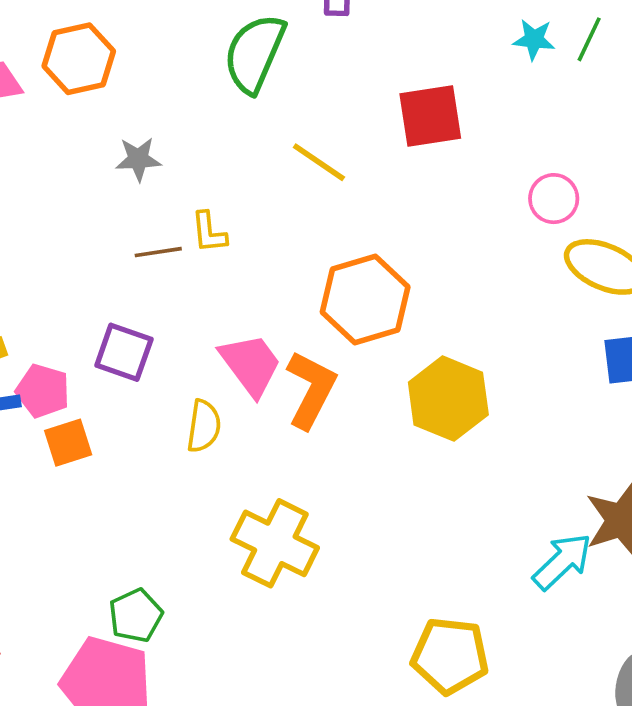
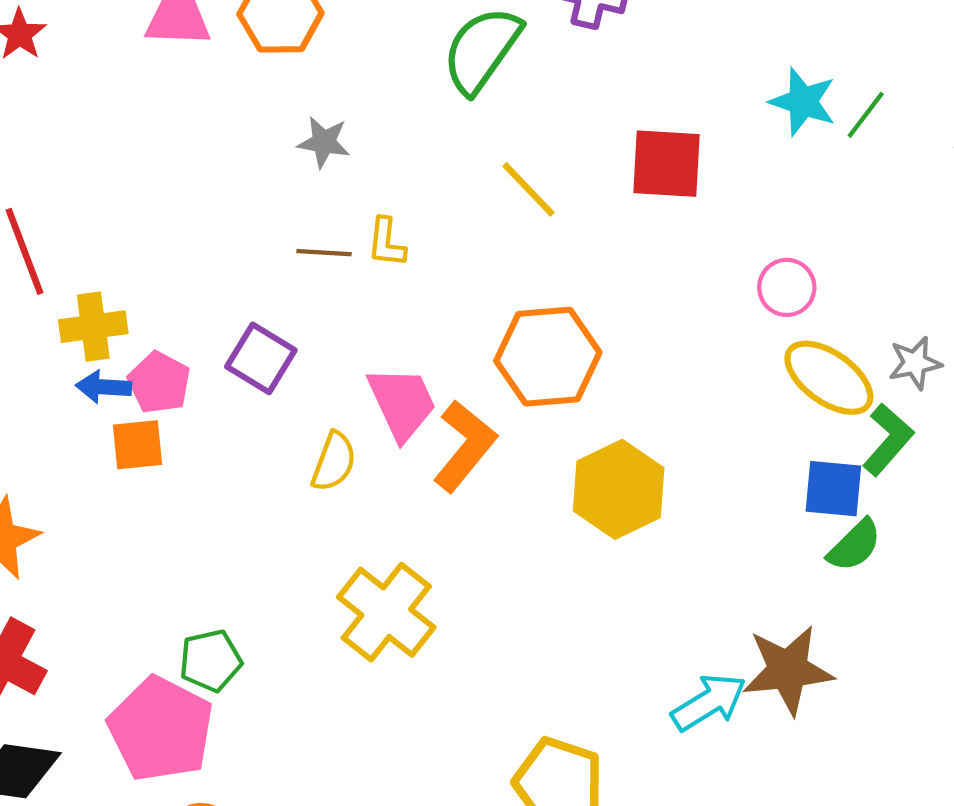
cyan star: (534, 39) -> (803, 102), size x1.4
orange square: (68, 443) -> (137, 445), moved

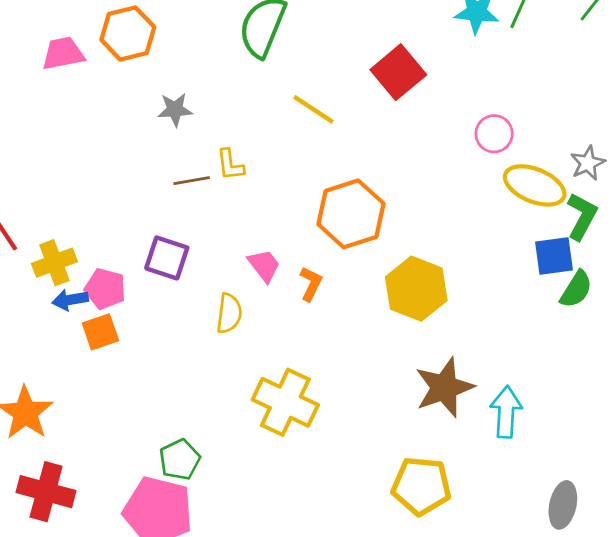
red square: (666, 164) -> (398, 72), turned -30
pink trapezoid: (402, 403) -> (264, 266), size x0.7
orange L-shape: (465, 446) -> (311, 284), size x0.6
brown star: (788, 670) -> (444, 388), moved
cyan arrow: (709, 702) -> (506, 412), turned -42

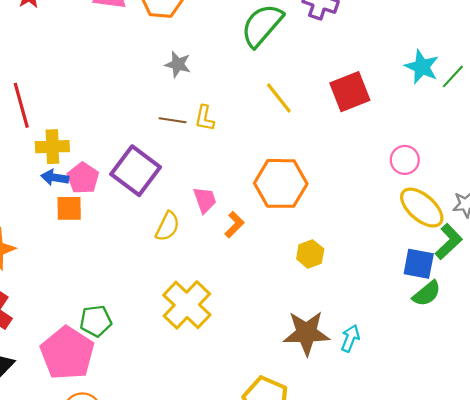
purple square: (167, 258) -> (136, 171), size x1.4
yellow hexagon: (416, 289) -> (310, 254), size x0.6
cyan arrow: (506, 412) -> (350, 338), moved, size x0.7

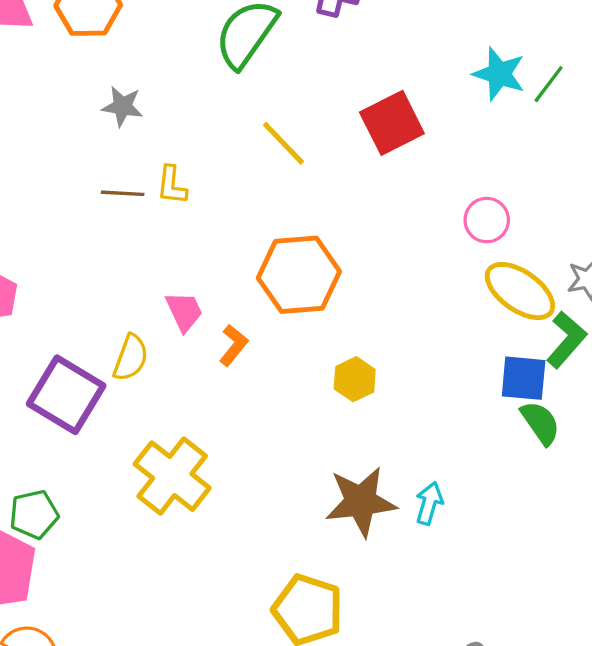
purple square: (136, 171) -> (66, 395), moved
green semicircle: (427, 294) -> (540, 423), turned -80

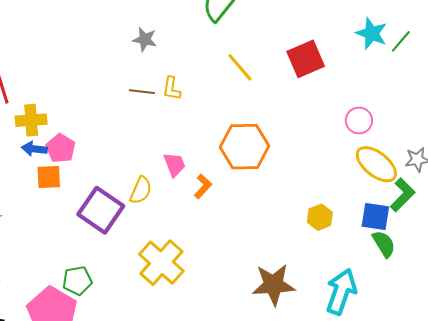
yellow hexagon: (355, 379) -> (320, 217), moved
cyan arrow: (429, 503) -> (341, 292), moved, size x1.8

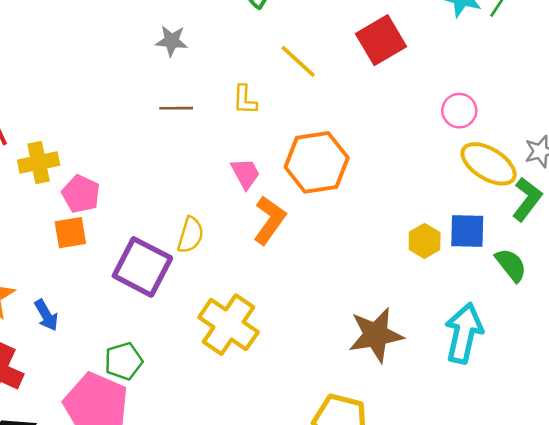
yellow L-shape: (172, 88) -> (245, 100), moved
blue arrow: (34, 149) -> (46, 315), moved, turned -120
pink trapezoid: (175, 164) -> (245, 173), moved
orange L-shape: (203, 186) -> (270, 220), size x1.5
blue square: (375, 217) -> (467, 231), moved

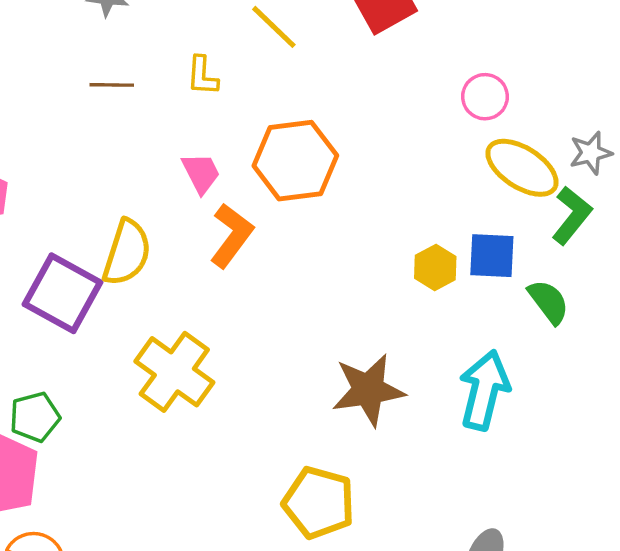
yellow semicircle: (191, 235) -> (127, 253), size x1.4

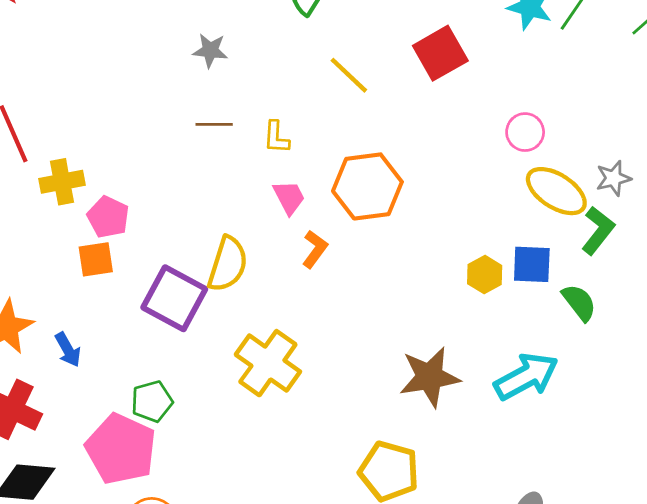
yellow L-shape: (202, 76) -> (276, 137), moved
orange L-shape: (232, 235) -> (315, 249), size x0.7
cyan arrow: (484, 390) -> (526, 376), turned 48

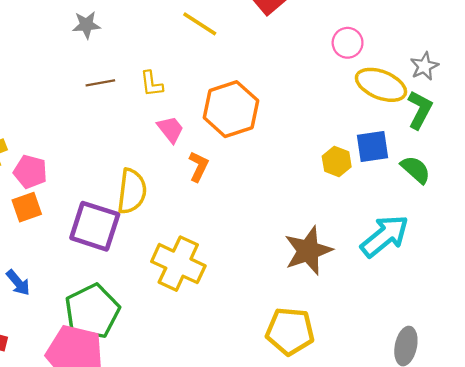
green pentagon: (152, 401) -> (92, 311), size x1.6

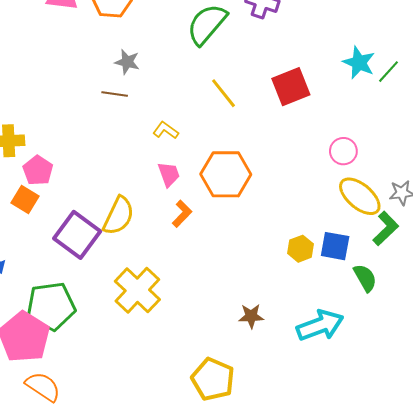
brown line: (100, 83) -> (115, 94), moved
yellow L-shape: (152, 84) -> (166, 130), turned 115
orange square: (27, 207) -> (25, 199), turned 32
brown star: (308, 251) -> (251, 316), size x0.6

